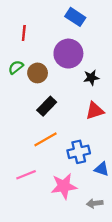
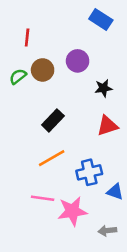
blue rectangle: (75, 17) -> (101, 19), moved
purple circle: (68, 54) -> (78, 61), size x0.7
brown circle: (38, 73) -> (43, 70), moved
pink line: (26, 175) -> (43, 198), moved, turned 30

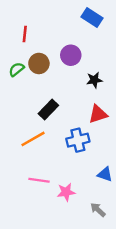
orange line: (52, 158) -> (33, 139), moved
blue cross: (89, 172) -> (78, 140), moved
pink star: (72, 211) -> (66, 192), size x0.7
gray arrow: (107, 231) -> (98, 210), turned 49

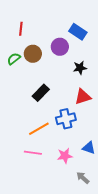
blue rectangle: (92, 17) -> (78, 32), moved
orange line: (33, 139) -> (39, 129), moved
pink star: (66, 192) -> (65, 156), moved

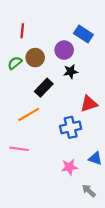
black star: (80, 68) -> (71, 72), moved
black rectangle: (41, 93) -> (44, 88), moved
orange line: (39, 129) -> (29, 114), moved
pink line: (33, 153) -> (19, 149), moved

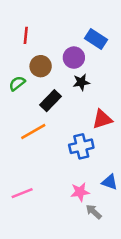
green semicircle: (15, 63) -> (17, 83), moved
pink line: (19, 149) -> (22, 193), moved, turned -30
gray arrow: (89, 191) -> (94, 212), moved

